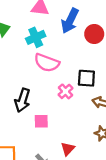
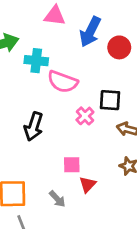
cyan cross: (36, 37) -> (36, 61), moved, turned 30
pink square: (41, 121) -> (72, 165), moved

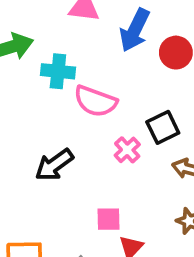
black square: (110, 100) -> (163, 127), turned -30
black arrow: (34, 126) -> (54, 165), turned 36

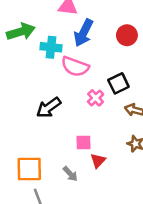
blue arrow: (135, 30) -> (84, 33), moved

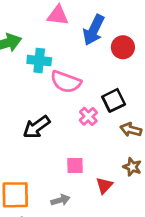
blue arrow: (84, 33) -> (94, 30), moved
red triangle: (98, 161) -> (104, 185), moved
gray arrow: (70, 174) -> (60, 200), turned -63

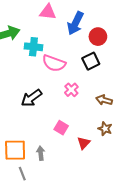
black square: (114, 100) -> (91, 61), moved
pink square: (75, 166) -> (61, 128), turned 32
gray arrow: (60, 200) -> (41, 153), moved, turned -80

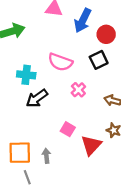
cyan cross: (33, 47) -> (26, 75), moved
red triangle: (84, 143) -> (91, 145), size x1.5

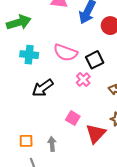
black square: (99, 60) -> (95, 60), moved
cyan cross: (26, 75) -> (29, 55), moved
orange square: (20, 153) -> (26, 141), size x0.6

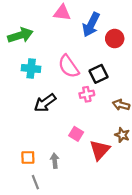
pink semicircle: (66, 53) -> (69, 66), turned 35
pink cross: (83, 80) -> (87, 94), turned 32

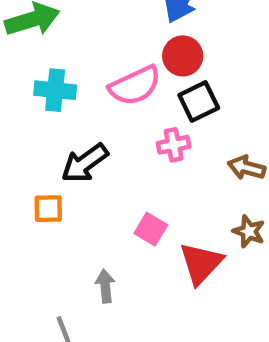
red circle: (115, 39) -> (183, 56), moved
pink semicircle: (69, 66) -> (135, 86), turned -80
orange square: (28, 157) -> (48, 209), moved

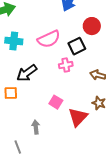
red circle: (183, 56) -> (92, 26), moved

